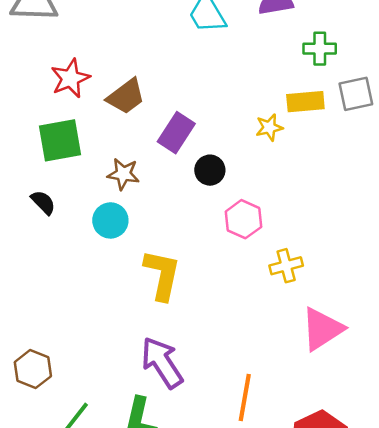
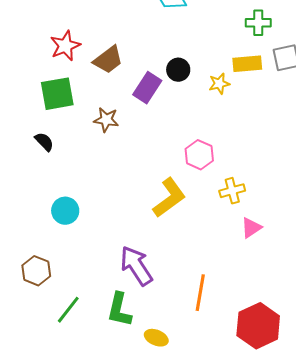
black circle: (210, 170) -> (178, 70), moved
cyan circle: (110, 220) -> (65, 211), moved
yellow L-shape: (162, 275) -> (169, 198), moved, turned 42
pink triangle: (322, 329) -> (251, 228), moved, size x0.6

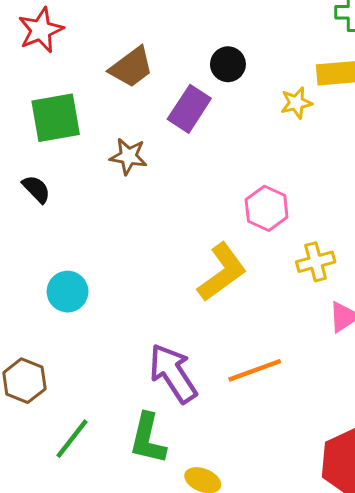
red star: (65, 46) -> (41, 30), moved
black circle: (178, 70) -> (228, 64), moved
orange line: (200, 293) -> (255, 370), moved, turned 60

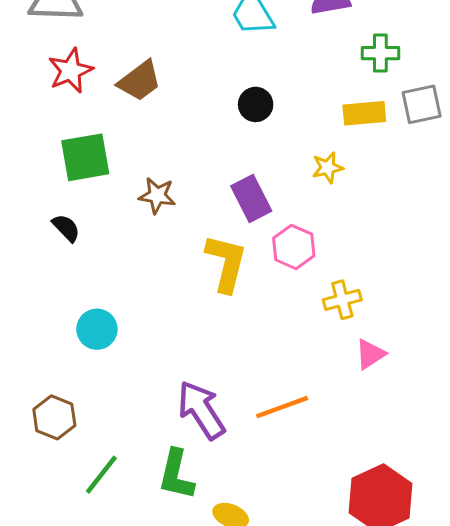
brown trapezoid: (131, 67) -> (140, 81), moved
yellow star: (296, 103) -> (328, 168), moved
purple rectangle: (189, 109) -> (251, 198), moved, turned -60
yellow L-shape: (222, 272) -> (226, 263), moved, turned -40

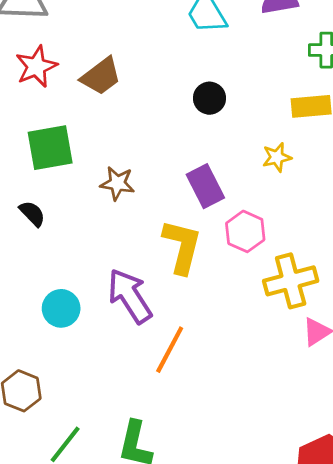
yellow cross: (342, 300) -> (291, 281), size x1.5
orange line: (282, 407) -> (170, 350), moved, turned -42
purple arrow: (201, 410) -> (130, 296), moved

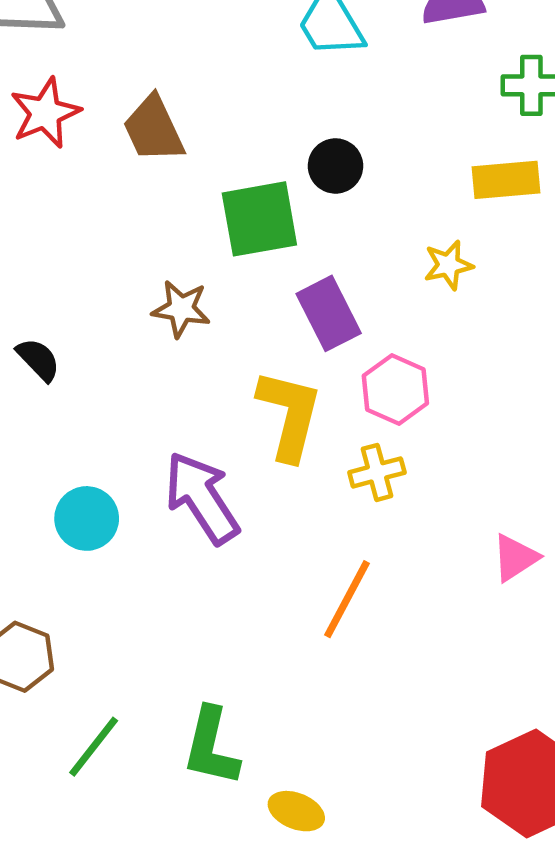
brown trapezoid: (101, 76) -> (153, 129), turned 102
green square: (50, 148) -> (259, 219), moved
yellow cross: (291, 281) -> (377, 472), moved, size x0.6
orange line: (170, 350) -> (347, 599), moved

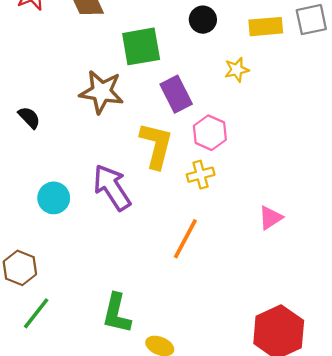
black circle: (335, 166) -> (203, 20), moved
brown star: (181, 309) -> (101, 92), size x1.5
green line: (94, 747) -> (36, 313), moved

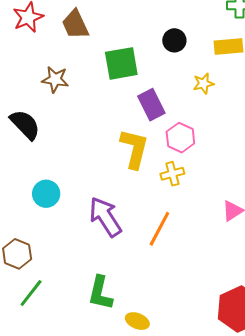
brown star: (101, 92) -> (55, 79), moved, size x0.7
black semicircle: (29, 117) -> (25, 125), size x1.6
purple arrow: (112, 187) -> (105, 217), moved

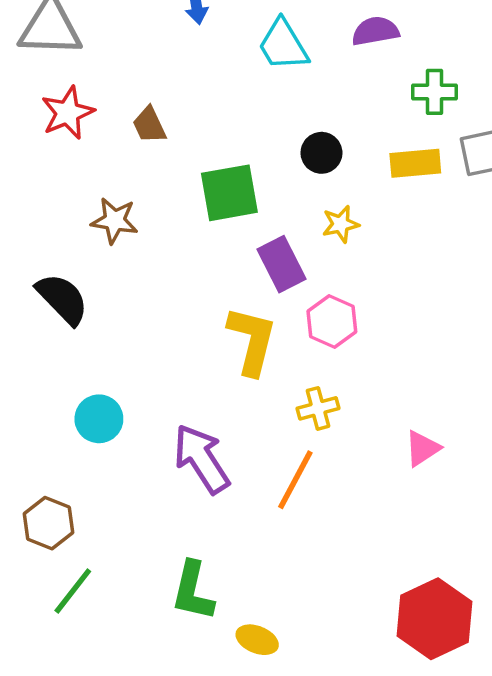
brown trapezoid: (75, 24) -> (149, 125), size x0.7
yellow star: (203, 83) -> (341, 224), moved
yellow cross: (172, 174) -> (318, 408), moved

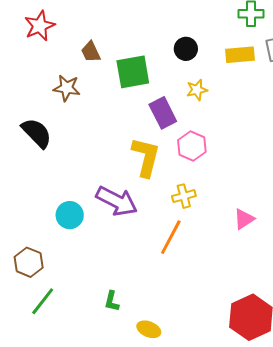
brown trapezoid: (149, 125) -> (91, 52), moved
cyan circle: (99, 419) -> (70, 215), moved
purple arrow: (201, 459) -> (117, 201), moved, turned 150
green L-shape: (193, 591) -> (112, 301), size x0.6

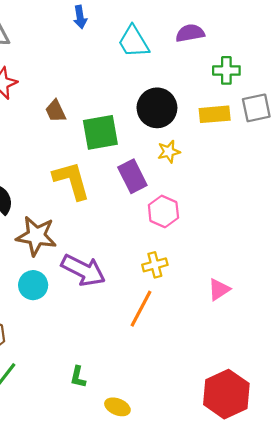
black circle: (186, 49) -> (157, 108), size x1.6
brown star: (67, 88) -> (36, 236), moved, size x1.4
yellow L-shape: (146, 157) -> (72, 180), moved, turned -30

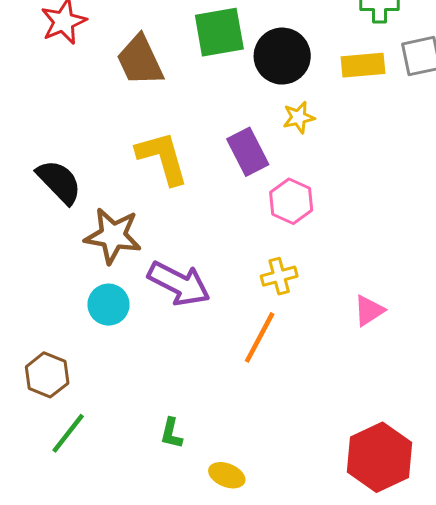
brown trapezoid: (56, 111) -> (140, 61), size x1.6
green square: (100, 132) -> (219, 32), moved

